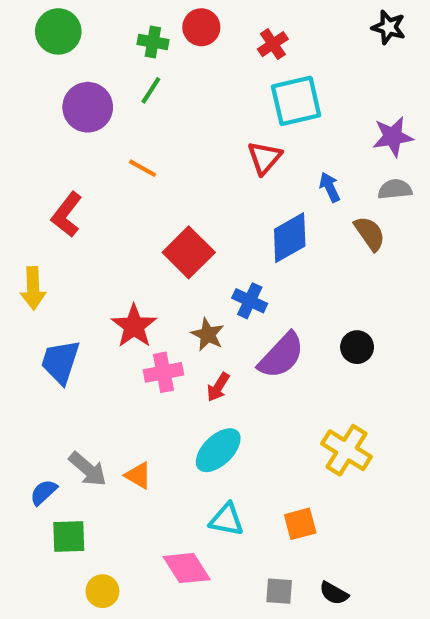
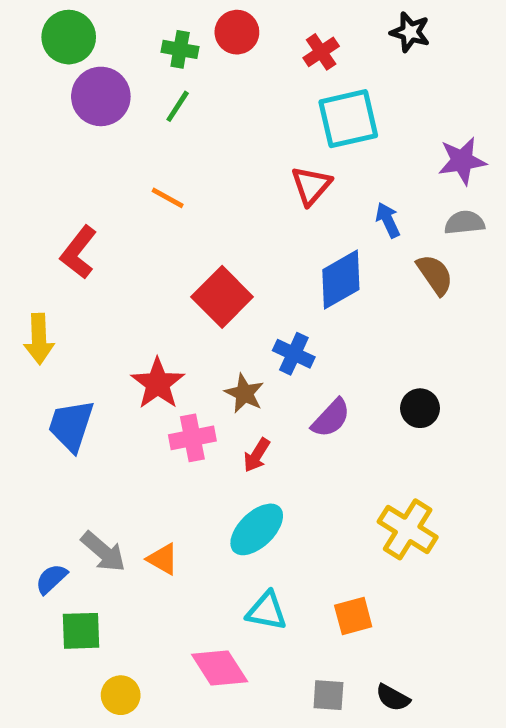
black star: (389, 27) -> (410, 32), moved
purple circle: (88, 107) -> (101, 96), moved
purple semicircle: (281, 355) -> (331, 418), size x0.7

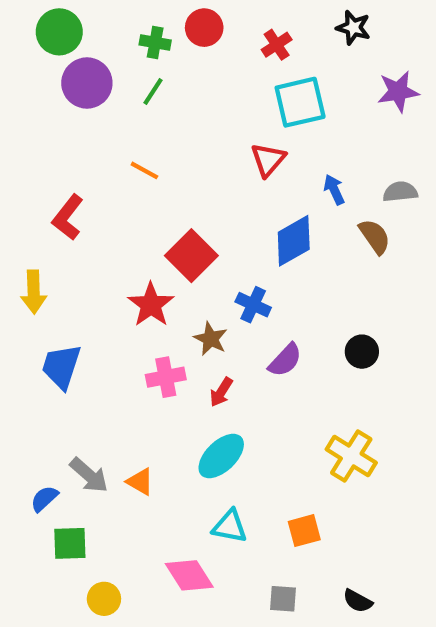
purple star: (462, 161) -> (398, 92), moved
red star: (158, 383) -> (151, 305), moved
black semicircle: (393, 698) -> (358, 601), moved

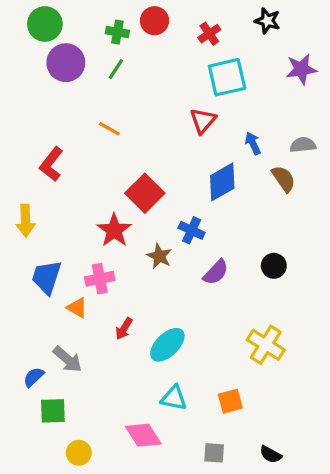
pink cross: (166, 377) -> (100, 279), moved
red arrow: (221, 392) -> (124, 329), moved
orange triangle: (140, 482) -> (77, 308), moved

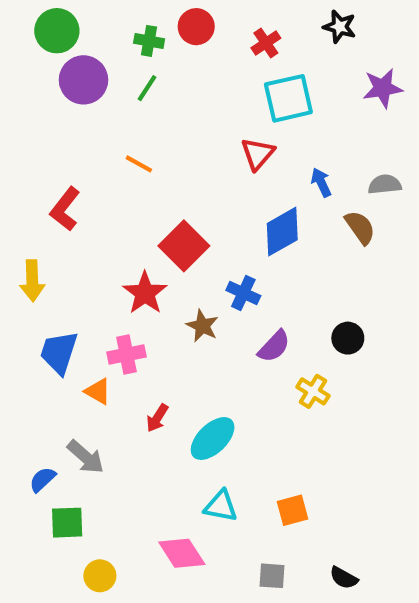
yellow cross: (266, 345) -> (313, 391), moved, size x0.7

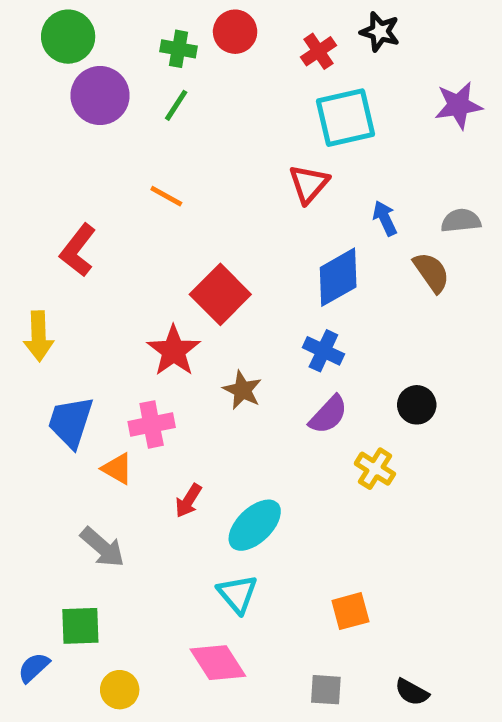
black star: (340, 27) -> (380, 32), moved
blue cross: (243, 293) -> (323, 351), moved
blue semicircle: (42, 479) -> (34, 668), moved
cyan triangle: (221, 506) -> (237, 594), moved, turned 39

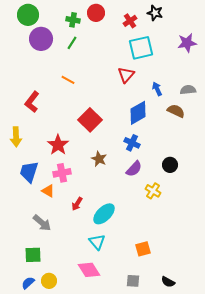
brown semicircle: (431, 272) -> (176, 111), turned -30
red star: (174, 351) -> (58, 145), moved
blue semicircle: (34, 668) -> (28, 283), moved

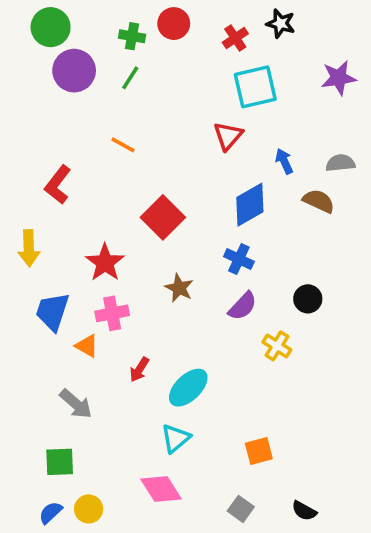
cyan triangle: (97, 242) -> (176, 438), turned 30
gray square: (133, 281) -> (241, 509), turned 32

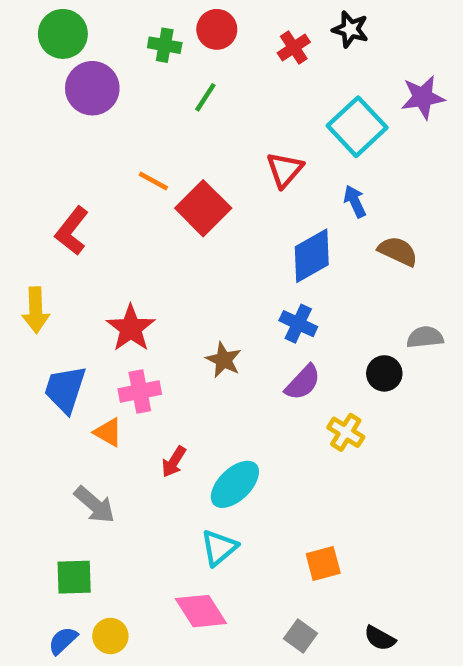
green line: (130, 78) -> (205, 97), moved
cyan square: (255, 87) -> (357, 127), moved, turned -30
gray semicircle: (340, 163) -> (425, 337), moved
red square: (163, 217) -> (203, 208), moved

